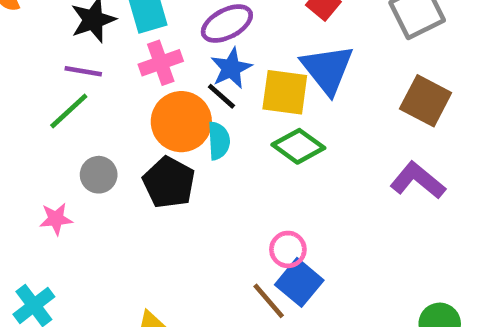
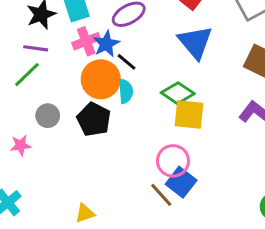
blue star: (231, 68) -> (106, 44), moved
yellow square: (285, 92) -> (189, 114), moved
pink circle: (288, 249) -> (173, 161), size x1.4

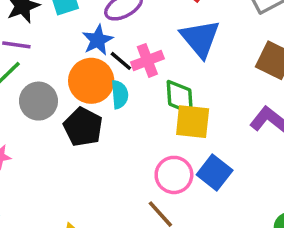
pink cross: (86, 41) -> (147, 60), moved
green diamond: (178, 93) -> (180, 97), turned 52
gray circle: (48, 116) -> (38, 101), moved, size x1.4
blue square: (181, 182) -> (215, 173), moved

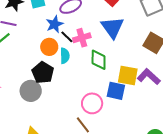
orange circle: (91, 81) -> (49, 47), size x0.7
gray circle: (38, 101) -> (31, 91), moved
yellow square: (193, 122) -> (128, 75), moved
blue square: (215, 173) -> (116, 91), moved, turned -30

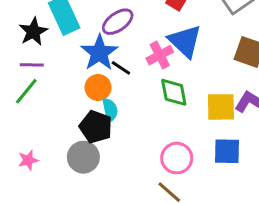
blue star: (55, 24) -> (99, 53), size x1.4
pink cross: (82, 38) -> (160, 55), moved
cyan semicircle: (65, 56) -> (110, 110), moved
blue square: (116, 91) -> (227, 151), moved

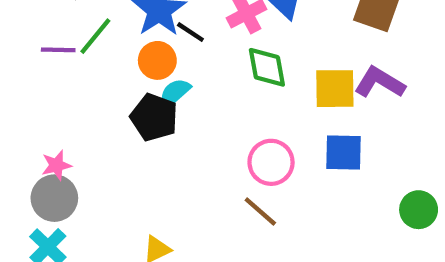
purple line: (32, 65) -> (58, 50), moved
green line: (26, 91) -> (95, 36), moved
cyan semicircle: (110, 110) -> (175, 93), turned -120
gray circle: (83, 157) -> (54, 198), moved

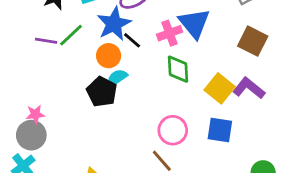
yellow square: (335, 89) -> (220, 88), turned 32

